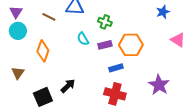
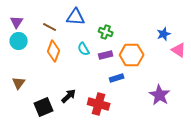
blue star: (163, 12) -> (164, 34), moved
orange diamond: (43, 51) -> (54, 51), moved
red cross: (115, 94) -> (99, 104), moved

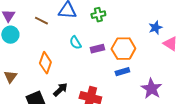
green cross: (106, 32) -> (98, 15), moved, turned -32
orange diamond: (54, 51) -> (45, 63), moved
blue rectangle: (117, 78) -> (122, 72), moved

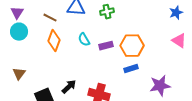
blue star: (155, 28) -> (176, 13), moved
orange diamond: (45, 63) -> (54, 41), moved
purple star: (151, 89) -> (160, 86), turned 30

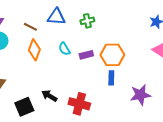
blue rectangle: (131, 69) -> (111, 78), turned -72
black arrow: (69, 87) -> (49, 96), turned -105

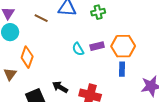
cyan semicircle: (64, 49) -> (78, 49), moved
orange diamond: (34, 50) -> (27, 57), moved

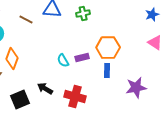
purple rectangle: (97, 46) -> (82, 58), moved
cyan semicircle: (78, 49) -> (63, 61), moved

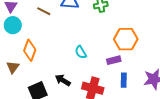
purple rectangle: (82, 58) -> (114, 60), moved
blue rectangle: (107, 71) -> (124, 80), moved

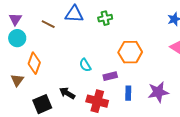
purple rectangle: (114, 60) -> (110, 76), moved

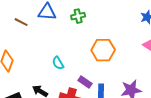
purple rectangle: (110, 76) -> (85, 82), moved, turned 48

